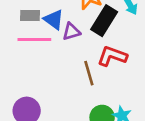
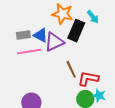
purple triangle: (71, 32) -> (54, 42), size x1.5
red L-shape: (112, 56) -> (88, 79), moved

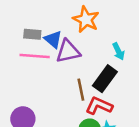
cyan arrow: (93, 17) -> (118, 51), moved
black rectangle: (76, 31) -> (105, 79), moved

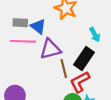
purple triangle: (68, 51) -> (50, 49), moved
red L-shape: (99, 106) -> (80, 82), turned -50

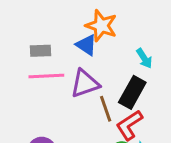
blue triangle: (38, 26) -> (86, 45), moved

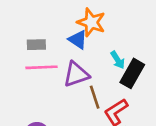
cyan arrow: (144, 58) -> (118, 60), moved
black rectangle: (132, 92) -> (132, 73), moved

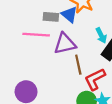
gray rectangle: (36, 45) -> (51, 17), moved

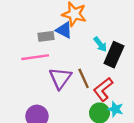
purple triangle: (65, 44) -> (60, 78), moved, turned -30

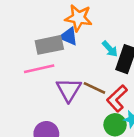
gray rectangle: (46, 36) -> (49, 45), size x1.5
brown line: (84, 78) -> (94, 88), turned -36

